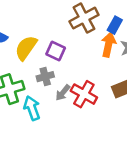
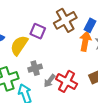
purple square: (56, 51) -> (38, 31), moved

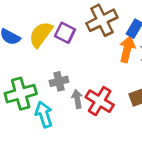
yellow semicircle: (19, 45) -> (41, 34), moved
gray arrow: (50, 81) -> (77, 99), turned 128

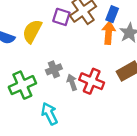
purple square: (65, 33) -> (61, 17), moved
cyan arrow: (44, 114) -> (49, 114), moved

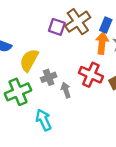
yellow semicircle: (32, 31) -> (29, 60), moved
red cross: (92, 81) -> (91, 75), moved

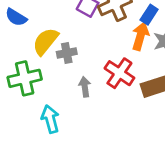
gray cross: (49, 77) -> (67, 53), moved

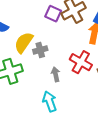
cyan arrow: (50, 119) -> (50, 101), moved

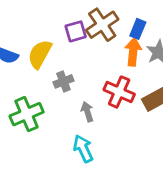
purple square: (53, 14) -> (76, 31), turned -35
yellow semicircle: (24, 43) -> (40, 54), moved

